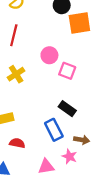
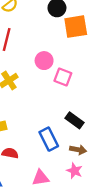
black rectangle: (67, 109) -> (75, 120), moved
pink star: (69, 156) -> (75, 171), moved

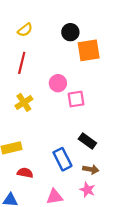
pink square: (63, 77) -> (76, 99), turned -30

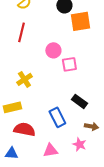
yellow cross: (24, 102) -> (24, 79), moved
brown arrow: (91, 169) -> (91, 126), moved
red semicircle: (25, 173) -> (24, 129), size x1.5

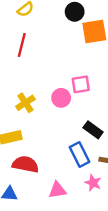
pink circle: (53, 50) -> (61, 98), moved
blue rectangle: (57, 117) -> (80, 154), moved

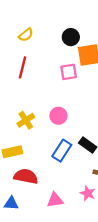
pink square: (81, 84) -> (69, 72), moved
blue rectangle: (80, 154) -> (62, 151), moved, turned 60

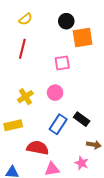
pink square: (69, 72) -> (62, 63), moved
red semicircle: (26, 176) -> (38, 148), moved

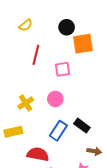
red line: (22, 49) -> (36, 55), moved

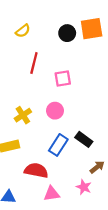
orange square: (83, 44) -> (92, 29), moved
brown arrow: (94, 151) -> (97, 167), turned -48

